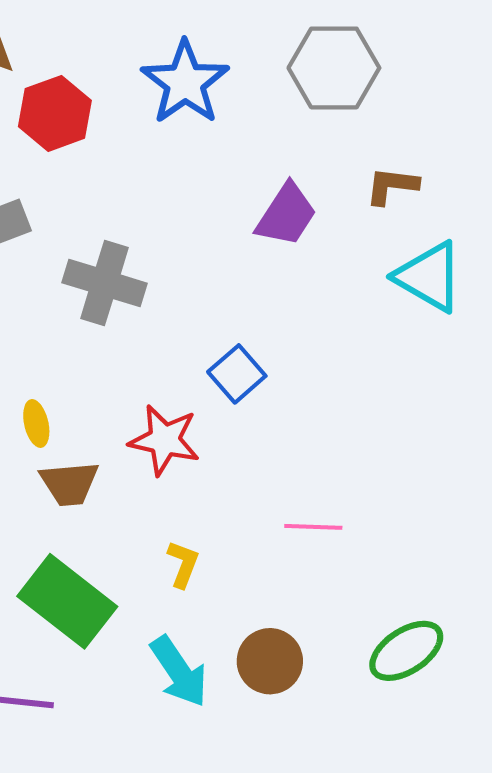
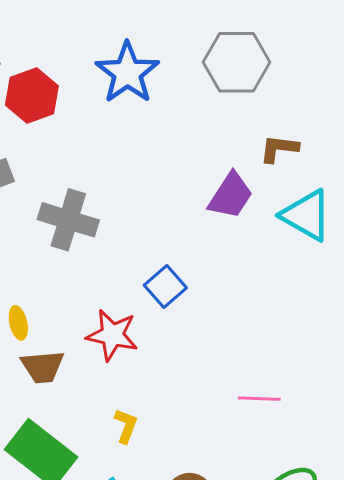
purple trapezoid: (286, 215) -> (231, 196), moved
pink line: (313, 527) -> (259, 399), moved

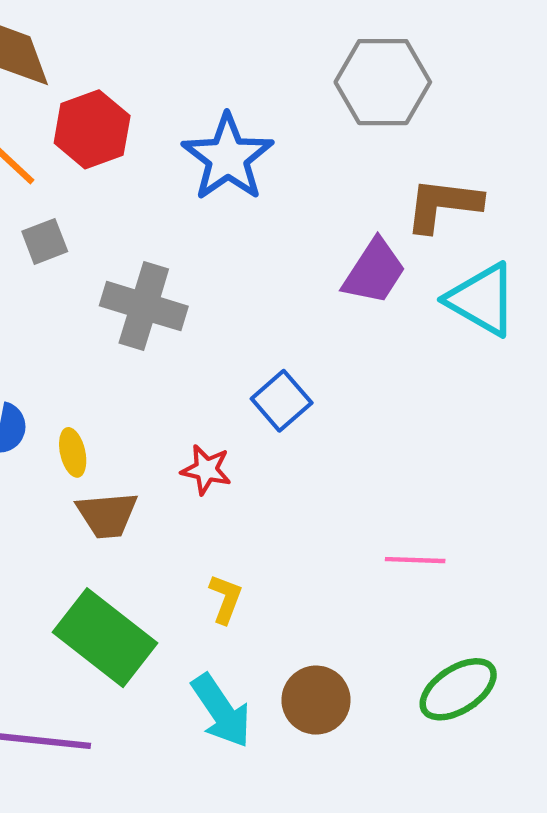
blue star: (127, 73) -> (228, 157), moved
brown L-shape: (279, 149) -> (443, 205), size x1.4
red star: (112, 335) -> (206, 470), size x0.7

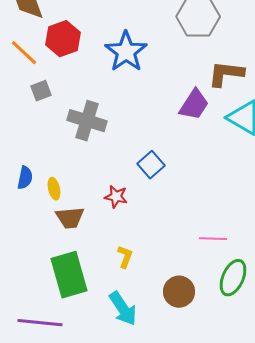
green rectangle: (105, 638) -> (69, 275), turned 36
green ellipse: (458, 689) -> (233, 278), moved, turned -33
brown circle: (316, 700) -> (179, 292), moved

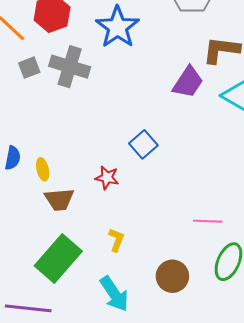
gray cross: (87, 121) -> (70, 67), moved
green rectangle: (69, 275) -> (58, 259), turned 57

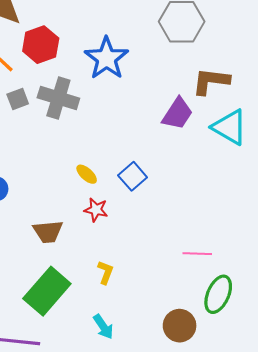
yellow ellipse: (43, 169) -> (87, 174), moved, turned -35
brown circle: (172, 276) -> (180, 326), moved
cyan arrow: (114, 294) -> (103, 327), size x0.7

